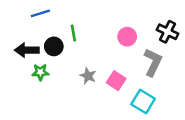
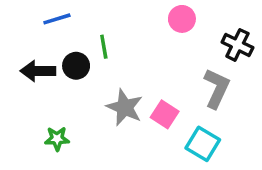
pink circle: (127, 37) -> (182, 19), moved
green star: (40, 72) -> (57, 139), moved
gray star: (88, 76) -> (125, 107), size x1.5

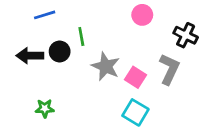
gray star: (125, 107) -> (106, 66), moved
pink square: (165, 114) -> (135, 77), moved
cyan square: (203, 144) -> (135, 112), moved

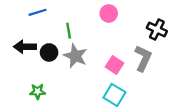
pink circle: (142, 15) -> (109, 13), moved
black circle: (60, 51) -> (49, 52), moved
gray star: (106, 66) -> (75, 56), moved

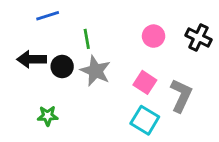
pink circle: (109, 13) -> (154, 36), moved
gray L-shape: (143, 58) -> (181, 96), moved

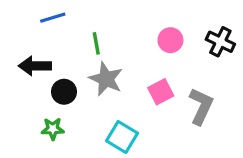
black circle: (62, 67) -> (64, 92), moved
pink square: (145, 82) -> (161, 92), turned 30
cyan square: (145, 120) -> (122, 137), moved

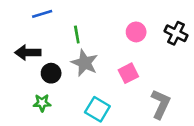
gray L-shape: (201, 106) -> (161, 104), moved

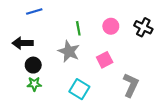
green line: (77, 35) -> (78, 28), moved
black circle: (51, 73) -> (33, 65), moved

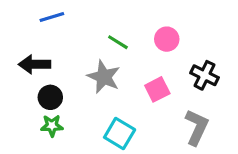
black cross: (143, 27) -> (205, 75), moved
green line: (78, 28) -> (118, 42), turned -48

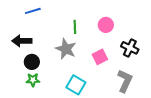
green line: (118, 42) -> (75, 27), turned 56

